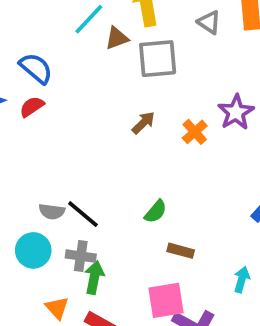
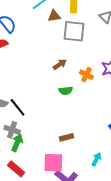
orange cross: (195, 132) -> (86, 75), turned -32
green semicircle: (156, 212) -> (66, 91), moved, turned 32
brown rectangle: (181, 251) -> (67, 137), turned -40

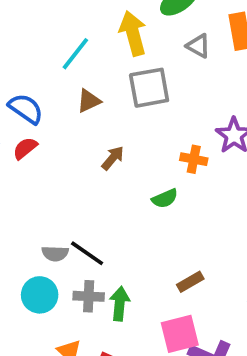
brown triangle: (54, 16) -> (89, 101), moved
brown arrow: (60, 64) -> (113, 158), moved
green arrow: (17, 143) -> (120, 304), moved

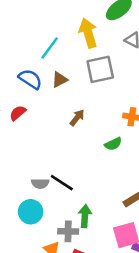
blue semicircle: (26, 109) -> (30, 79), moved
gray cross: (89, 296) -> (68, 231), moved

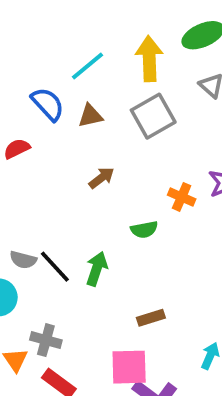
gray square: (100, 69) -> (153, 116), turned -32
green arrow: (85, 216) -> (97, 269), moved

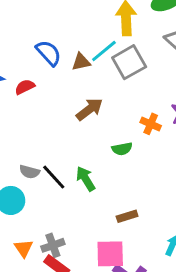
cyan line: (88, 66) -> (104, 51), moved
brown arrow: (102, 178) -> (89, 109), size x1.4
green arrow: (97, 269) -> (86, 179), turned -50
gray cross: (46, 340) -> (53, 245), moved, turned -35

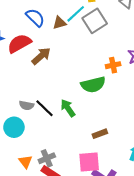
red semicircle: (25, 87) -> (19, 43), size x1.6
brown arrow: (89, 109) -> (41, 56), moved
orange cross: (151, 124) -> (113, 65), turned -32
green semicircle: (122, 149) -> (93, 85), size x1.6

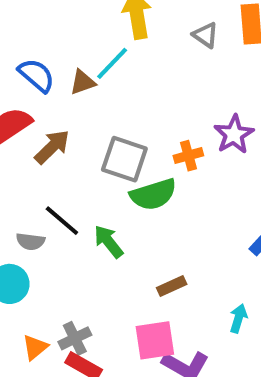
gray square: (95, 21) -> (124, 159), moved, turned -35
black line: (44, 108) -> (62, 221), moved
orange triangle: (25, 162) -> (35, 347), turned 32

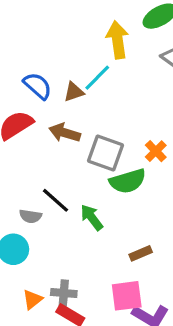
brown arrow: (52, 147) -> (65, 133), moved, turned -120
orange cross: (188, 156) -> (156, 151), turned -30
gray cross: (75, 338) -> (64, 293), turned 30

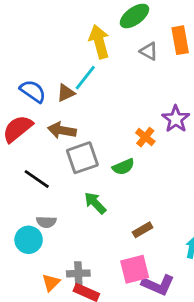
gray square: (105, 153) -> (82, 158), moved, turned -32
green semicircle: (128, 181) -> (123, 167), size x0.7
black line: (55, 200) -> (37, 179), moved
gray semicircle: (30, 216) -> (46, 222), moved

